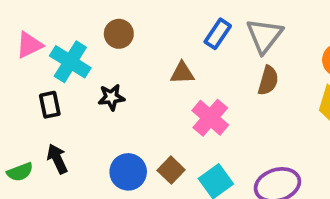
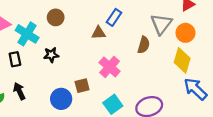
gray triangle: (264, 36) -> (161, 24), moved
brown triangle: (182, 73) -> (99, 33), moved
brown square: (171, 170) -> (82, 86), moved, turned 32

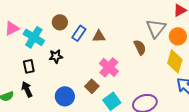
blue rectangle: (114, 17) -> (79, 33), moved
brown semicircle: (144, 45) -> (140, 47), turned -42
black rectangle: (15, 59) -> (29, 66), moved
brown square: (82, 86) -> (92, 86), moved, turned -32

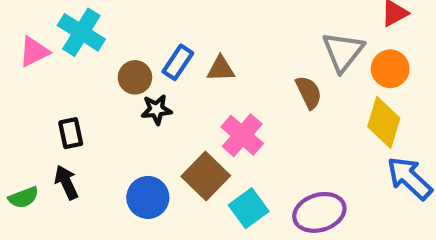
brown circle: (60, 22) -> (135, 77), moved
cyan cross: (34, 37) -> (81, 32), moved
black star: (56, 56) -> (156, 110), moved
brown square: (92, 86) -> (206, 176), size x1.5

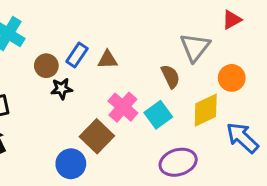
orange circle: (390, 69) -> (232, 78), moved
yellow diamond: (384, 122) -> (206, 110), moved, turned 48
blue circle: (148, 197) -> (71, 164), moved
cyan square: (249, 208) -> (158, 115), moved

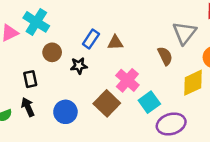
brown circle: (46, 66) -> (52, 52), moved
cyan square: (158, 115) -> (149, 102), moved
blue circle: (71, 164) -> (65, 112), moved

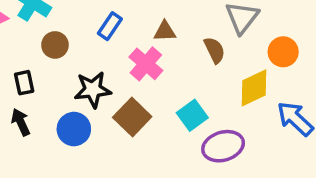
brown triangle: (115, 43) -> (165, 31), moved
black star: (79, 66) -> (93, 90), moved, size x1.5
pink cross: (127, 80) -> (146, 64), moved

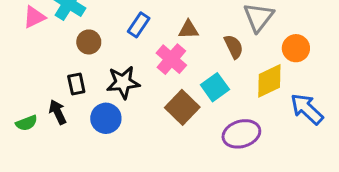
black rectangle: (24, 83) -> (76, 84), moved
cyan square: (192, 115) -> (215, 87), moved
brown square: (132, 117) -> (182, 107), moved

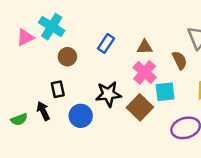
pink cross: (171, 59) -> (145, 72), moved
black star: (123, 82) -> (108, 94), moved
cyan square: (215, 87) -> (165, 92), turned 30

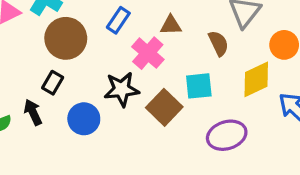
brown circle: (67, 57) -> (66, 38), size x1.6
pink cross: (145, 72) -> (148, 53), moved
black rectangle: (58, 89) -> (53, 83), turned 42

